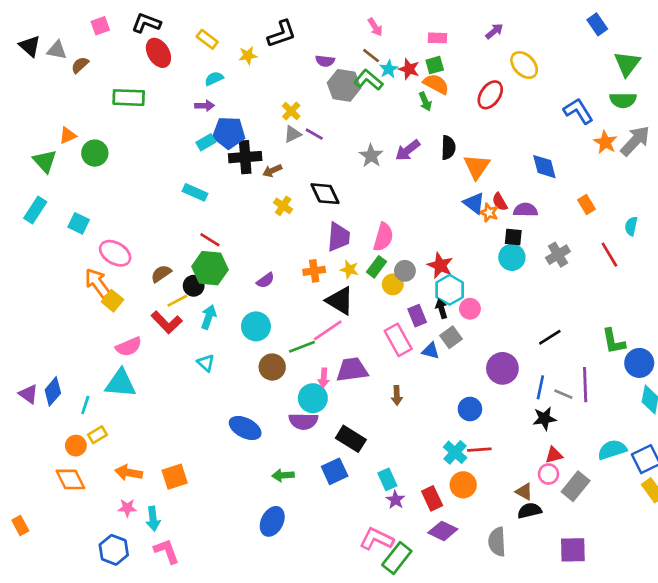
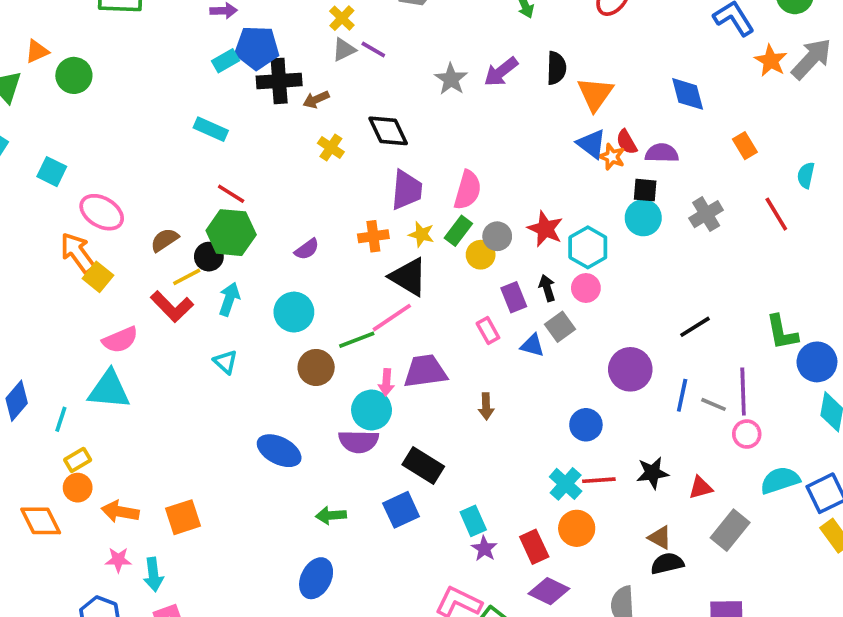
cyan hexagon: (450, 290) -> (588, 247), moved
pink rectangle: (398, 340) -> (488, 331), size x0.6
black star: (544, 418) -> (652, 473), moved
orange circle: (76, 446) -> (78, 488), moved
pink circle: (548, 474) -> (747, 434), moved

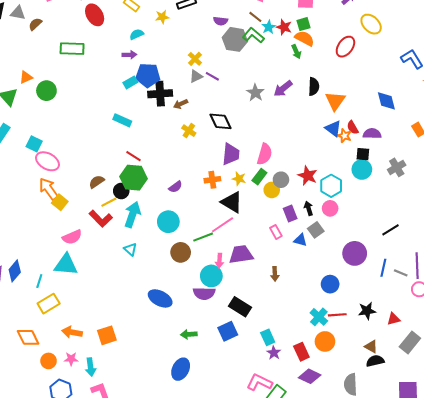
pink ellipse: (102, 212) -> (48, 161), moved
cyan arrow: (229, 299) -> (132, 215), size x1.4
yellow rectangle: (78, 460) -> (49, 304), size x1.5
orange circle: (78, 488) -> (49, 361), moved

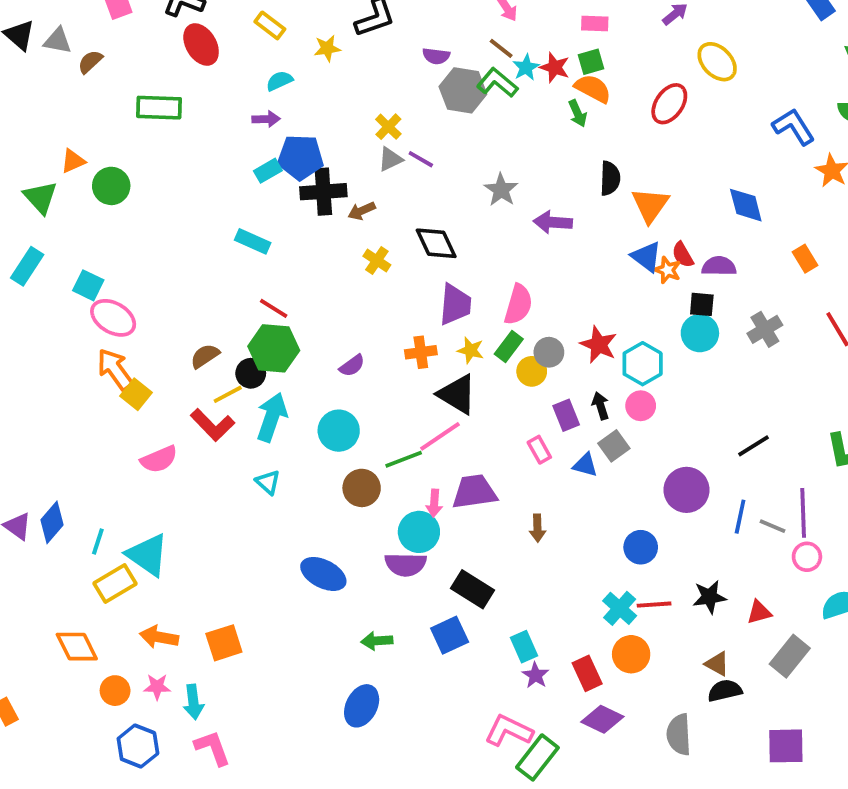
purple arrow: (283, 89) -> (553, 222), moved, turned 42
cyan triangle: (66, 265) -> (148, 555), moved, turned 30

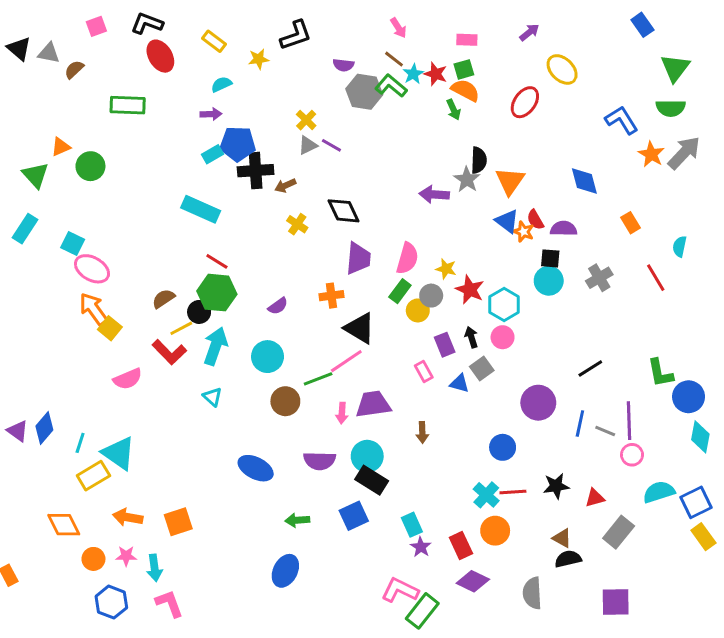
gray star: (501, 190) -> (467, 180), moved
cyan rectangle: (253, 241) -> (201, 209), size x1.4
yellow star: (471, 350) -> (446, 269), moved
cyan circle: (419, 532) -> (367, 456), moved

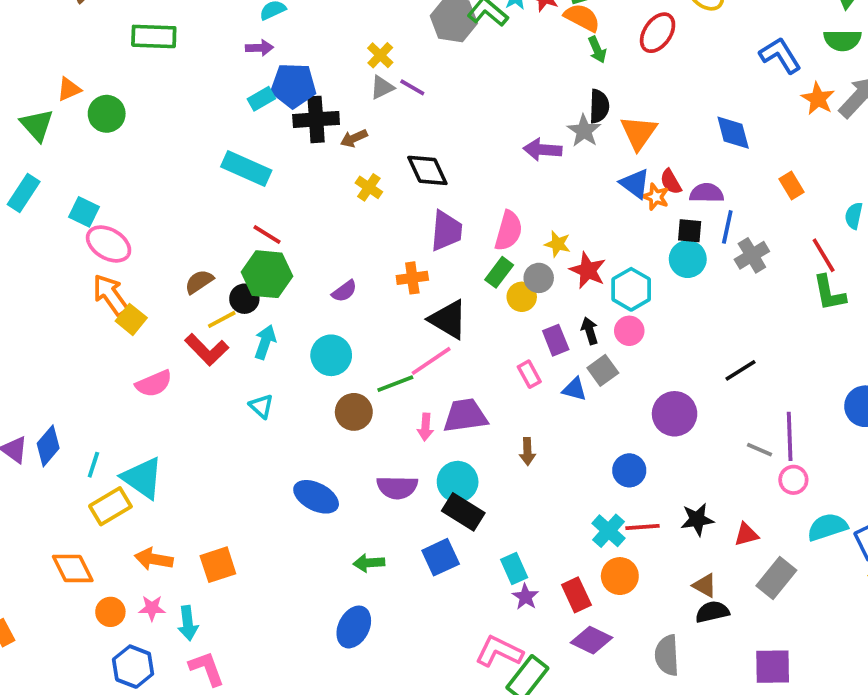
green arrow: (453, 110) -> (597, 50), moved
cyan arrow: (215, 346) -> (265, 342), size x0.7
green L-shape: (660, 373) -> (829, 293), moved
blue line: (580, 424) -> (727, 227), moved

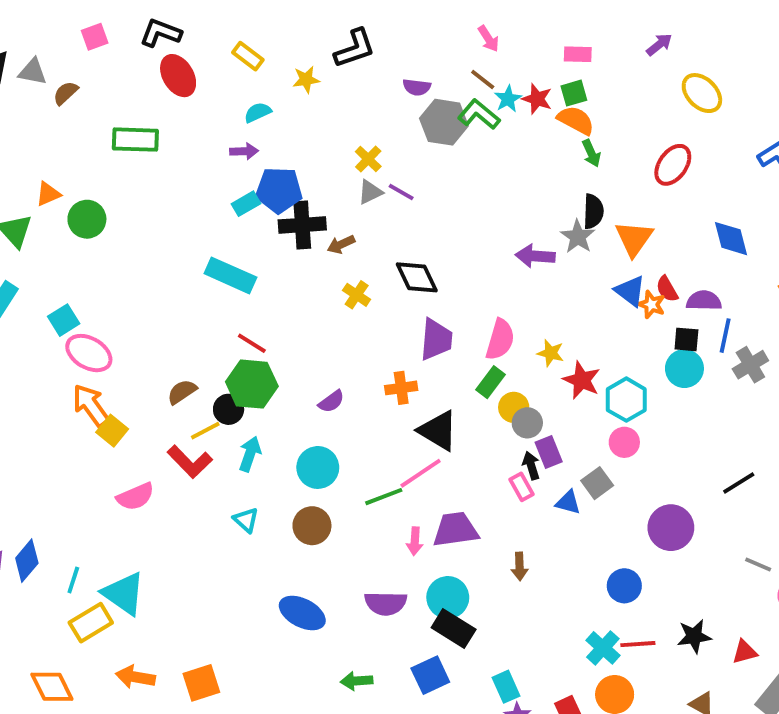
red ellipse: (658, 33) -> (673, 165), moved
cyan square: (84, 212) -> (64, 320), turned 32
gray circle: (539, 278) -> (527, 423), moved
black arrow: (590, 331) -> (531, 466), moved
brown circle: (354, 412) -> (312, 526), moved

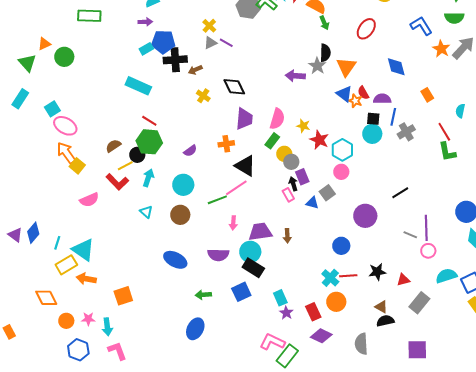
purple trapezoid: (456, 530) -> (260, 232), moved
orange arrow: (135, 677) -> (86, 279), moved

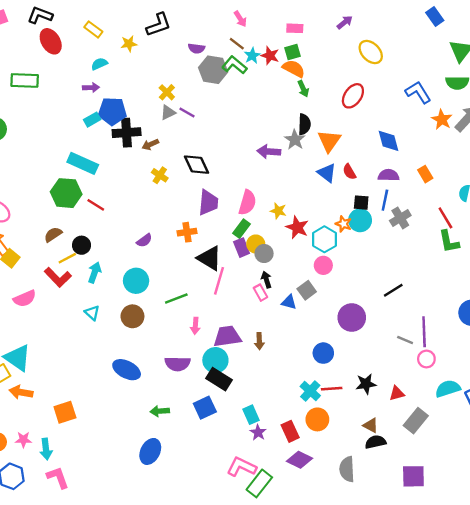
purple semicircle: (382, 99) -> (388, 175), moved
orange star: (355, 101) -> (343, 224), moved
green hexagon: (149, 142) -> (66, 193), moved
purple rectangle: (302, 177) -> (242, 248), moved
pink line: (236, 188) -> (219, 281), moved, turned -40

